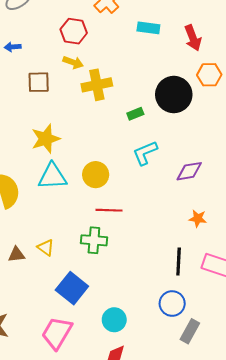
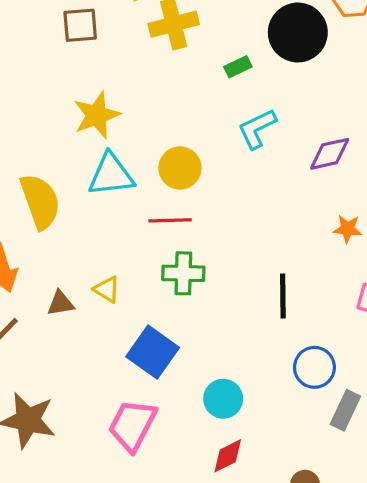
red line: (109, 210) -> (170, 220), moved
black line: (179, 262) -> (283, 296), moved

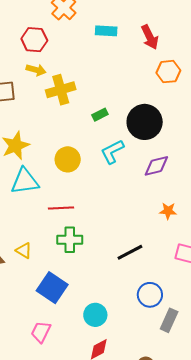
black circle: (298, 32) -> (145, 122), moved
yellow circle: (180, 168) -> (68, 159), moved
black line: (283, 296) -> (130, 252), turned 64
pink trapezoid: (132, 425) -> (41, 332), size x0.7

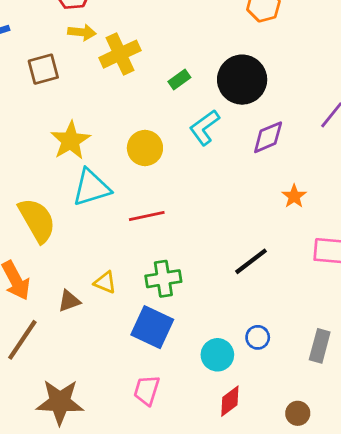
orange star: (168, 211) -> (294, 196), turned -30
green cross: (70, 240) -> (163, 279), moved
blue circle: (150, 295) -> (258, 337), moved, size x0.7

